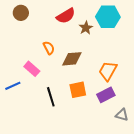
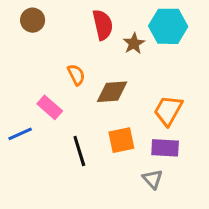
red semicircle: (66, 16) -> (103, 25), turned -72
purple rectangle: (106, 95) -> (165, 148), turned 30
gray triangle: (122, 115) -> (153, 179), moved, turned 32

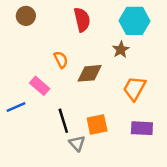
brown star: (134, 43) -> (121, 50), moved
orange square: (121, 140) -> (97, 124), moved
purple rectangle: (165, 148) -> (142, 128), moved
gray triangle: (153, 179) -> (77, 143), moved

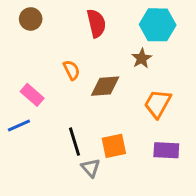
pink rectangle: (40, 86) -> (32, 95), moved

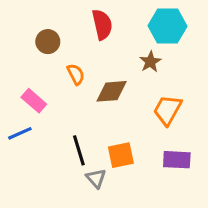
brown circle: (31, 19) -> (48, 42), moved

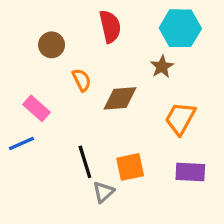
gray triangle: (96, 178) -> (103, 192), turned 30

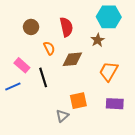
red semicircle: (110, 26) -> (66, 27), moved
black line: (85, 162) -> (43, 77), moved

